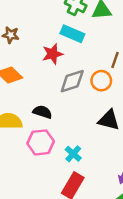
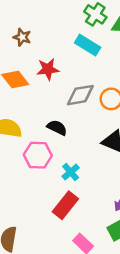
red star: (53, 54) -> (48, 69), moved
black semicircle: (42, 112) -> (57, 128), moved

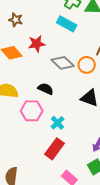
gray diamond: (80, 95) -> (63, 63), turned 55

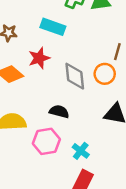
cyan rectangle: (67, 24) -> (53, 27), moved
gray diamond: (63, 63) -> (75, 76), turned 50

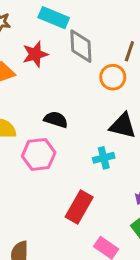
gray diamond: (75, 76) -> (81, 46), moved
cyan cross: (81, 151) -> (104, 158), moved, turned 35

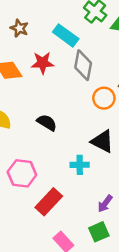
pink hexagon: (39, 154) -> (22, 173), moved

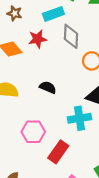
cyan rectangle: (66, 35) -> (53, 14), turned -48
cyan cross: (80, 165) -> (79, 118), size x1.5

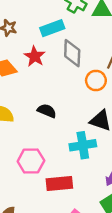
red star: (38, 39) -> (35, 56), turned -30
red rectangle: (58, 152) -> (59, 183), turned 50

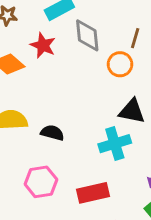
black semicircle: (47, 111) -> (52, 133), moved
pink hexagon: (31, 161) -> (41, 182), moved

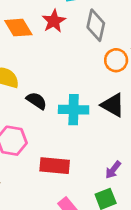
cyan cross: (115, 144) -> (74, 110), moved

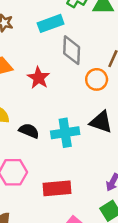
red star: (54, 21) -> (39, 78), moved

